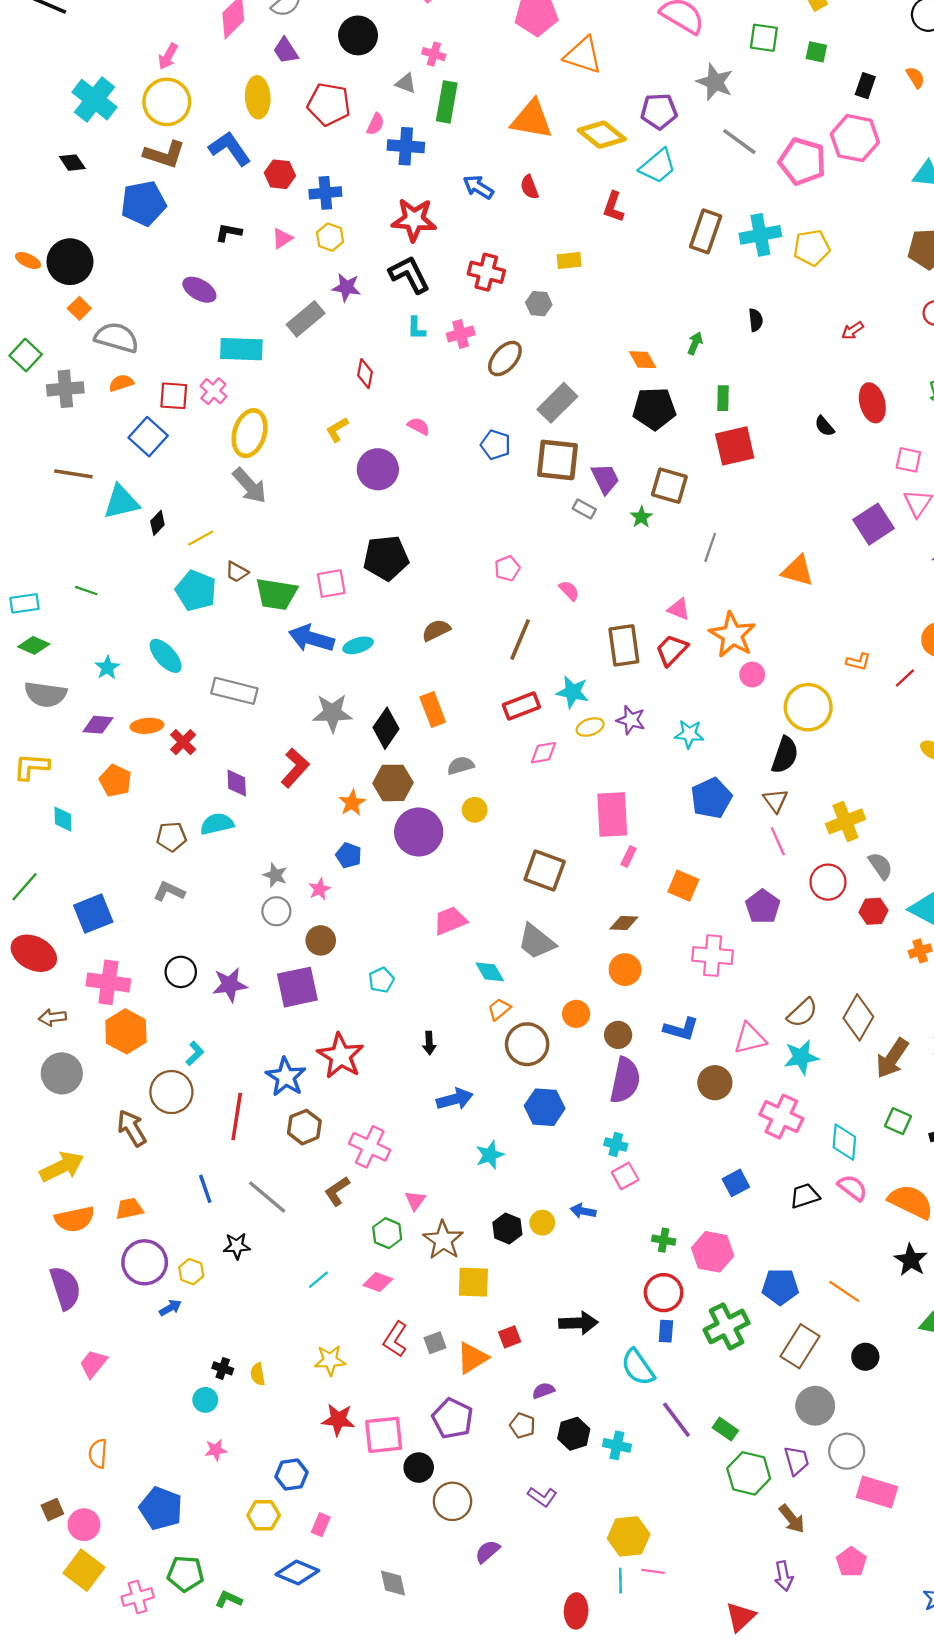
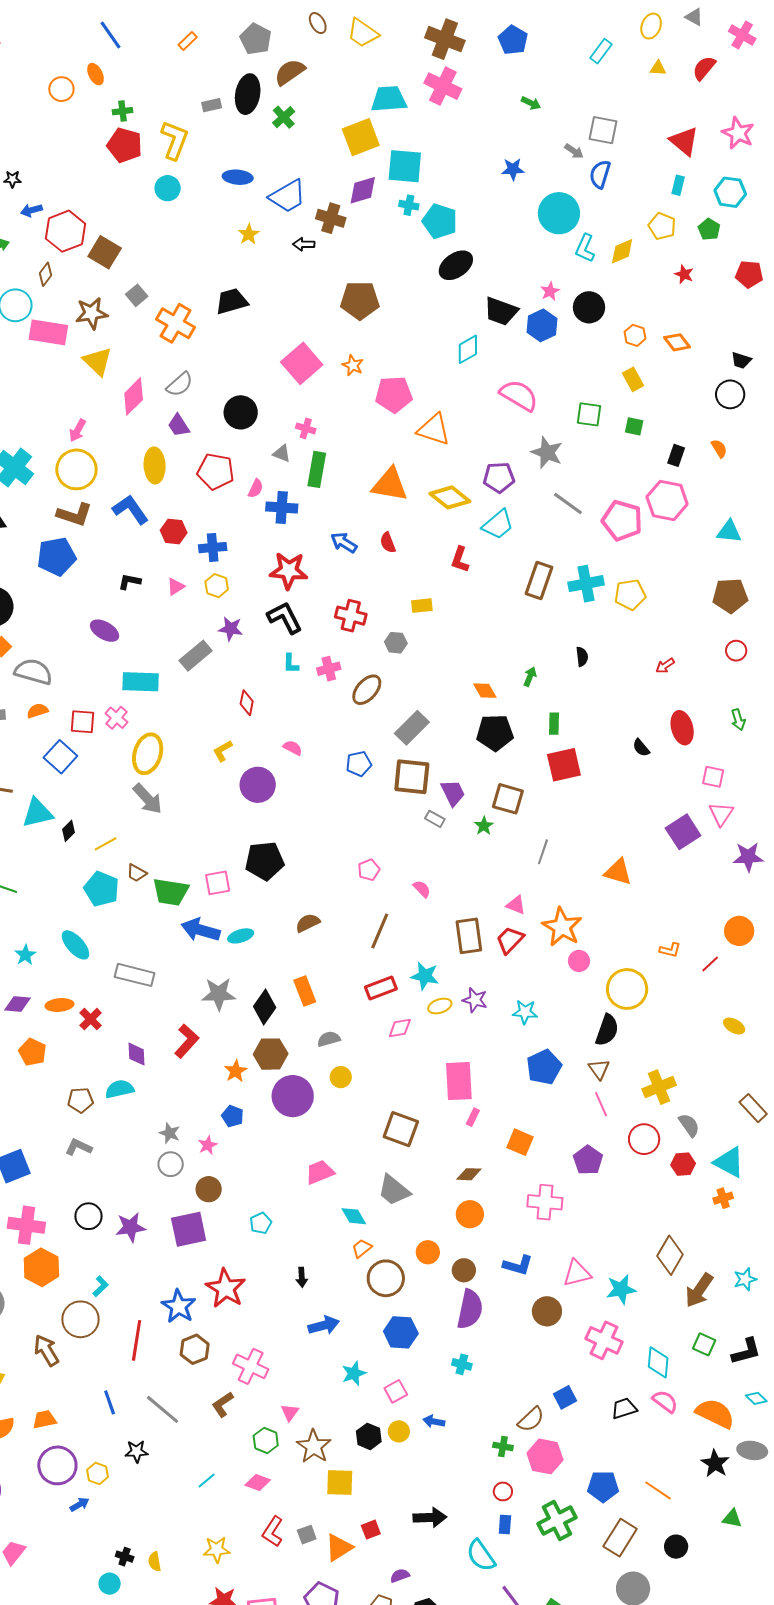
blue pentagon: (496, 445) -> (359, 764), turned -30
brown semicircle: (802, 1013) -> (531, 1419), moved
pink square: (625, 1176) -> (396, 1391), moved
red circle: (664, 1293) -> (503, 1491), size x0.6

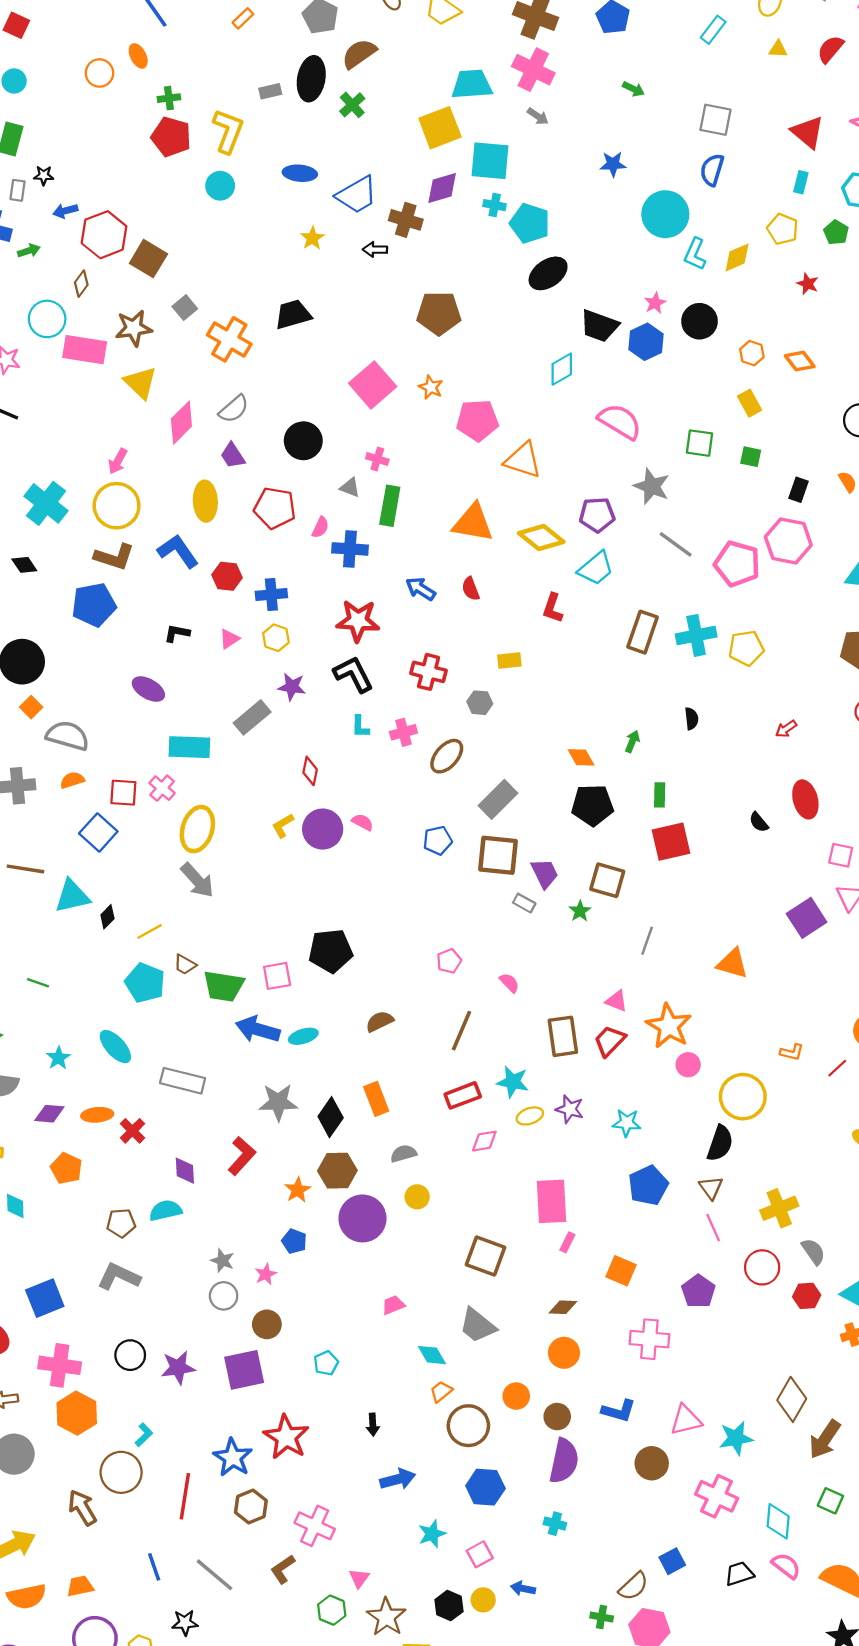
gray arrow: (574, 151) -> (538, 116), moved
purple circle: (258, 785) -> (323, 829), moved
gray L-shape: (78, 1147) -> (119, 1277), size x1.4
pink trapezoid: (320, 1172) -> (393, 1305), size x0.7

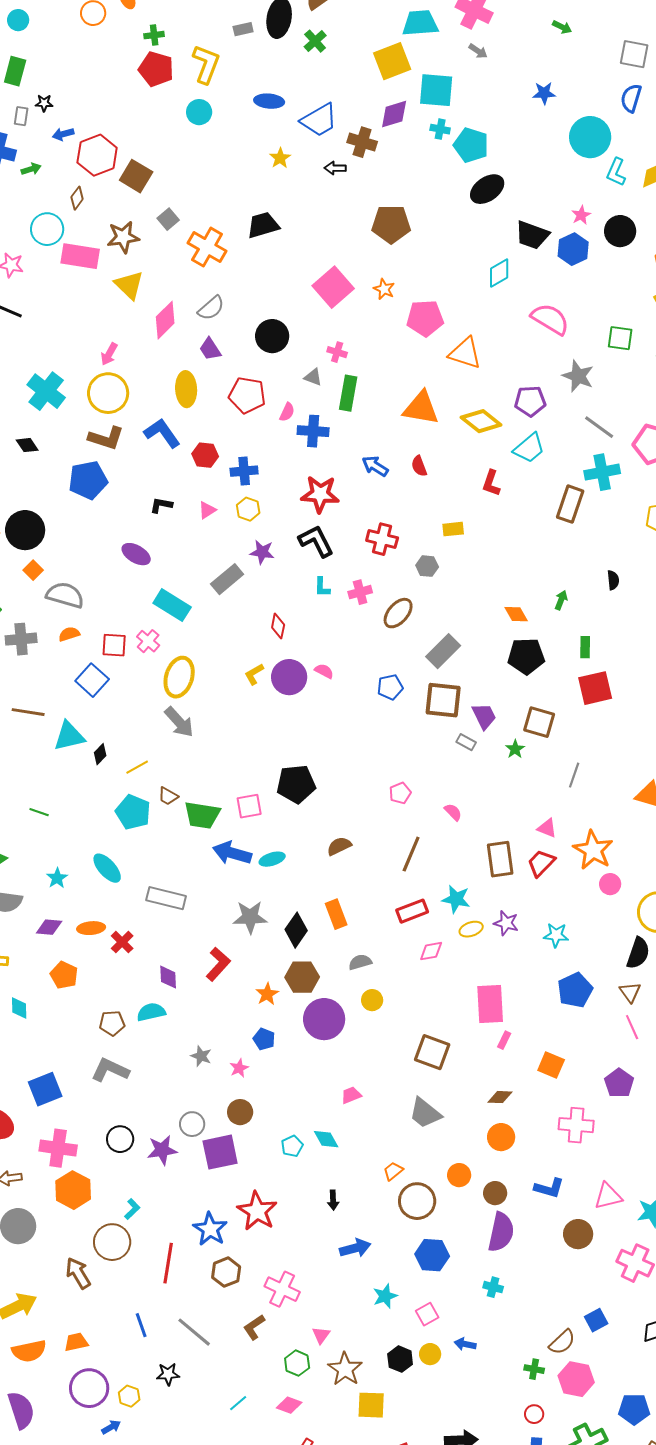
cyan cross: (696, 635) -> (602, 472), moved
cyan rectangle: (189, 747) -> (172, 605), turned 30
gray circle: (224, 1296) -> (192, 1124), moved
cyan diamond: (432, 1355) -> (326, 1139), moved

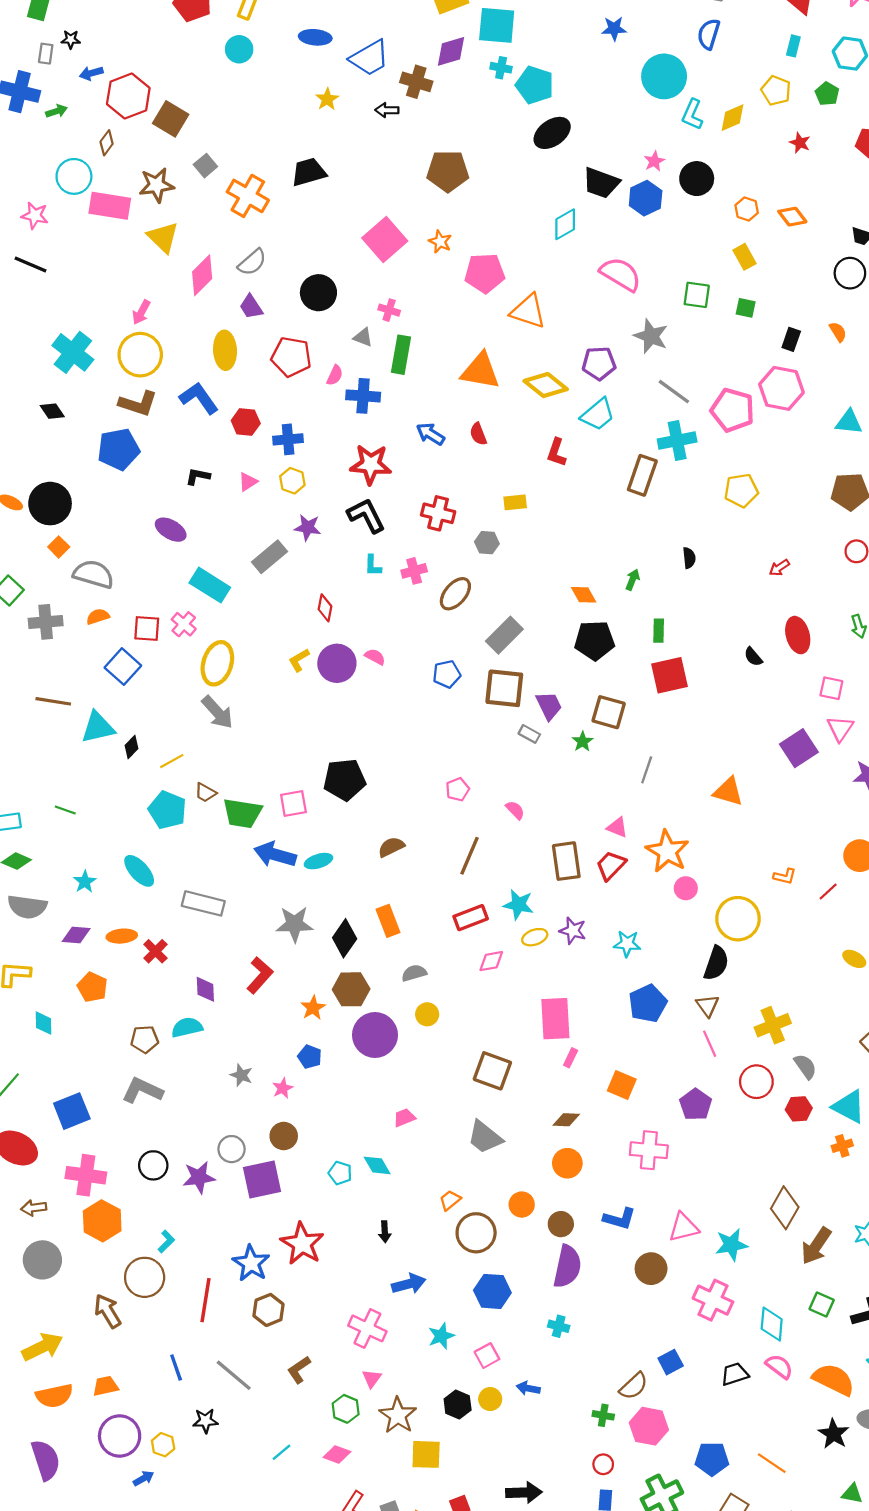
cyan pentagon: (292, 1146) -> (340, 1173), turned -30
pink cross: (282, 1289) -> (367, 1328), moved

